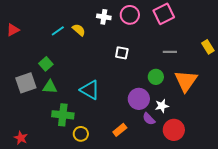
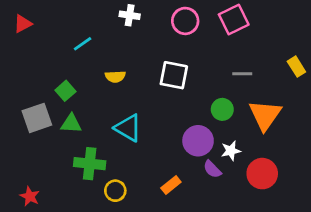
white cross: (104, 17) -> (130, 15), moved
red triangle: (13, 30) -> (23, 24), moved
yellow semicircle: (79, 30) -> (115, 77), moved, turned 136
white square: (122, 53) -> (174, 75), size x1.5
red circle: (174, 130) -> (262, 174), moved

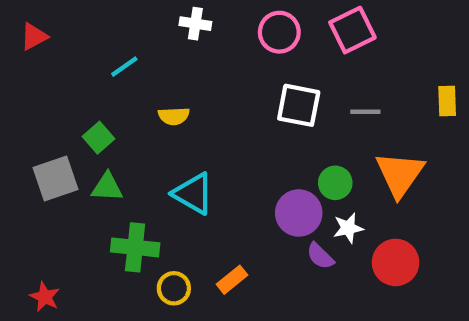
yellow rectangle: (296, 67) -> (447, 101), turned 30
white square: (174, 75) -> (299, 105), moved
green circle: (222, 109) -> (335, 183), moved
orange rectangle: (171, 185) -> (232, 280), moved

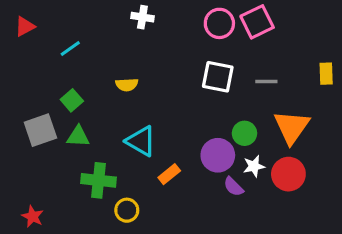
pink circle: (279, 32) -> (219, 23), moved
cyan line: (124, 67) -> (70, 49), moved
red circle: (396, 262) -> (288, 174), moved
orange rectangle: (232, 280) -> (169, 174), moved

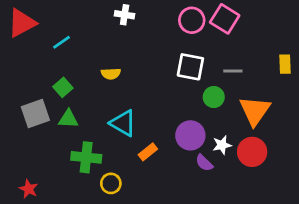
pink square: (257, 22) -> (225, 19), turned -32
red triangle: (25, 27) -> (22, 23), size x1.6
green circle: (244, 133) -> (214, 97), moved

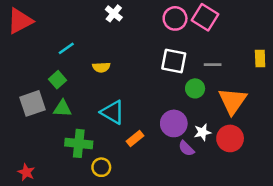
white cross: (125, 15) -> (114, 13), turned 30
cyan line: (61, 42) -> (66, 48), moved

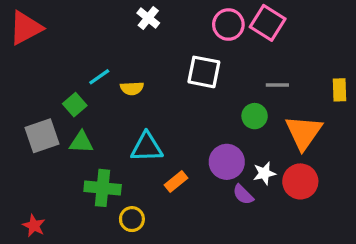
cyan line: (66, 48) -> (99, 77), moved
yellow rectangle: (260, 58) -> (340, 90), moved
white square: (174, 61) -> (204, 72), moved
cyan triangle: (113, 112) -> (147, 147), turned -32

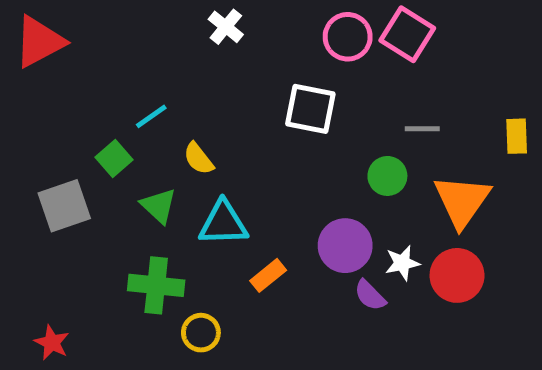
yellow semicircle: (132, 88) -> (198, 159), moved, turned 55
green triangle: (81, 142) -> (159, 206), moved, turned 40

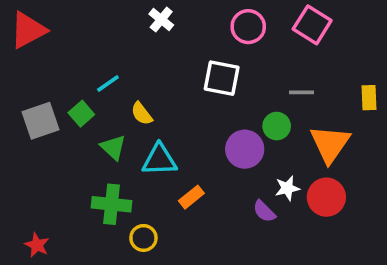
pink square: (407, 34) -> (312, 25), moved
gray square: (64, 206) -> (40, 121), moved
purple circle: (345, 246) -> (245, 149), moved

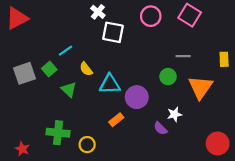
white square: (222, 78) -> (113, 32), moved
purple circle: (245, 149) -> (137, 97), moved
cyan triangle: (159, 160) -> (110, 84), moved
red circle: (326, 197) -> (218, 143), moved
green cross: (111, 204) -> (58, 133), moved

